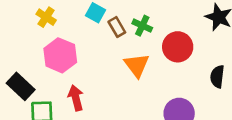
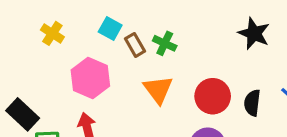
red circle: (178, 47) -> (213, 96), moved
pink hexagon: (60, 55) -> (90, 78), moved

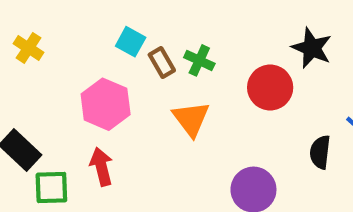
yellow cross: (52, 33) -> (29, 48), moved
red circle: (213, 96) -> (270, 88), moved
black semicircle: (252, 103) -> (320, 152), moved

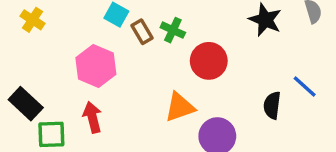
red circle: (270, 88) -> (209, 61), moved
orange triangle: (191, 119) -> (180, 107), moved, turned 48

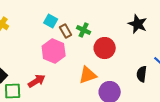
pink hexagon: (96, 66) -> (54, 51), moved
red arrow: (92, 117) -> (37, 81), turned 72

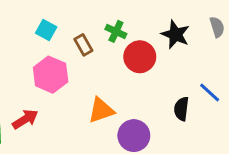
green cross: (84, 30) -> (116, 31), moved
brown rectangle: (66, 31) -> (83, 45), moved
red circle: (105, 48) -> (140, 57), moved

